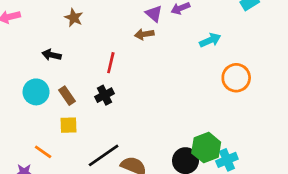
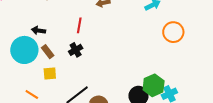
black arrow: (52, 55) -> (39, 30), moved
cyan circle: (36, 92) -> (24, 50), size x1.4

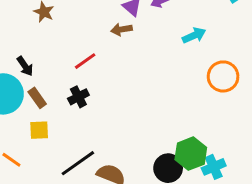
red line: (79, 25) -> (85, 61), turned 42
black arrow: (39, 30) -> (25, 66), turned -136

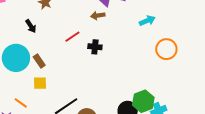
black arrow: (25, 66) -> (31, 26), moved
black cross: (78, 97) -> (95, 47), moved, turned 32

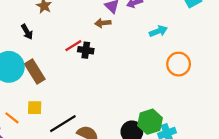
black cross: (95, 47) -> (86, 50), moved
brown rectangle: (39, 61) -> (35, 71), size x1.5
yellow square: (40, 83) -> (35, 108), moved

